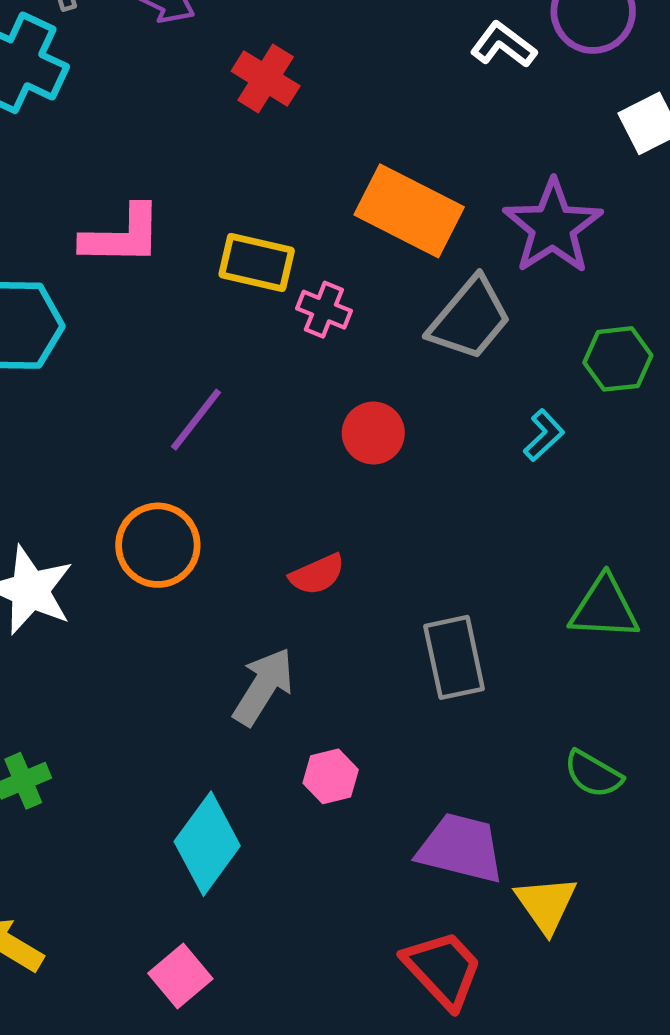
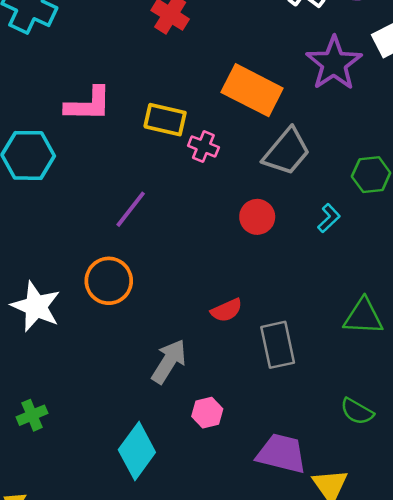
purple star: (553, 227) -> (334, 63), moved
red circle: (373, 433) -> (257, 217), moved
red semicircle: (317, 574) -> (226, 310), moved

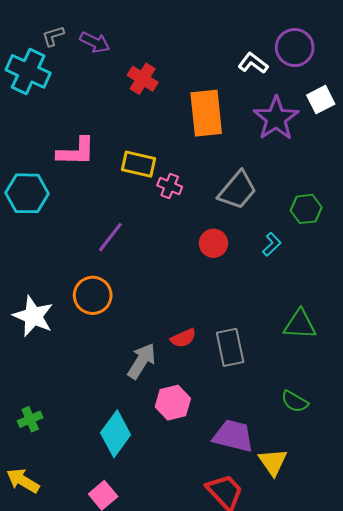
orange rectangle: (252, 90) -> (206, 113), moved, turned 57
red semicircle: (226, 310) -> (183, 338), moved
pink hexagon: (207, 413) -> (173, 403), size x1.4
green cross: (32, 415) -> (30, 419), moved

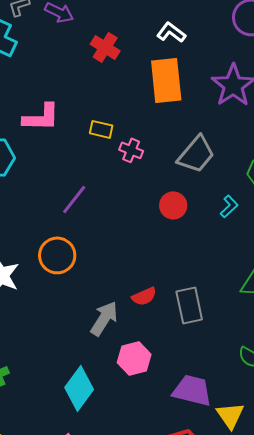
white L-shape: (253, 63) -> (171, 32), moved
yellow rectangle: (138, 164) -> (101, 129), size x0.7

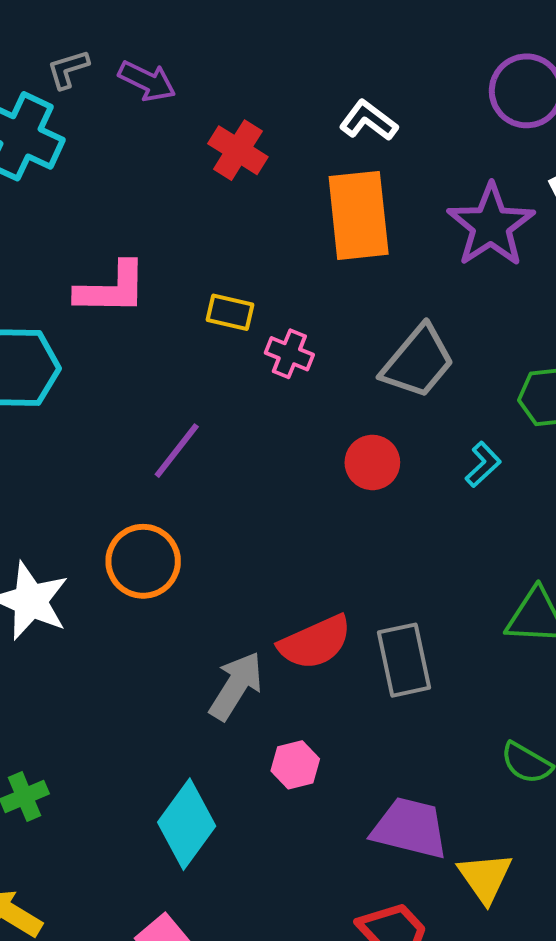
red semicircle: (144, 296) -> (315, 642), size x1.5
pink hexagon: (134, 358) -> (295, 765), size x0.7

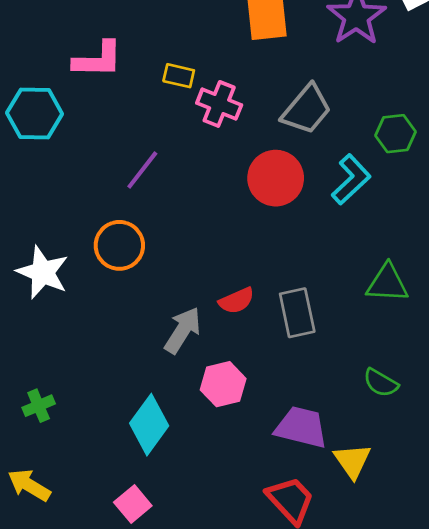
pink cross: (289, 354) -> (219, 104), size x1.4
red circle: (372, 462) -> (276, 178), size x1.5
cyan L-shape: (483, 464) -> (351, 179), size x1.6
red semicircle: (315, 642) -> (237, 301), size x0.7
pink hexagon: (295, 765) -> (223, 384), size x1.4

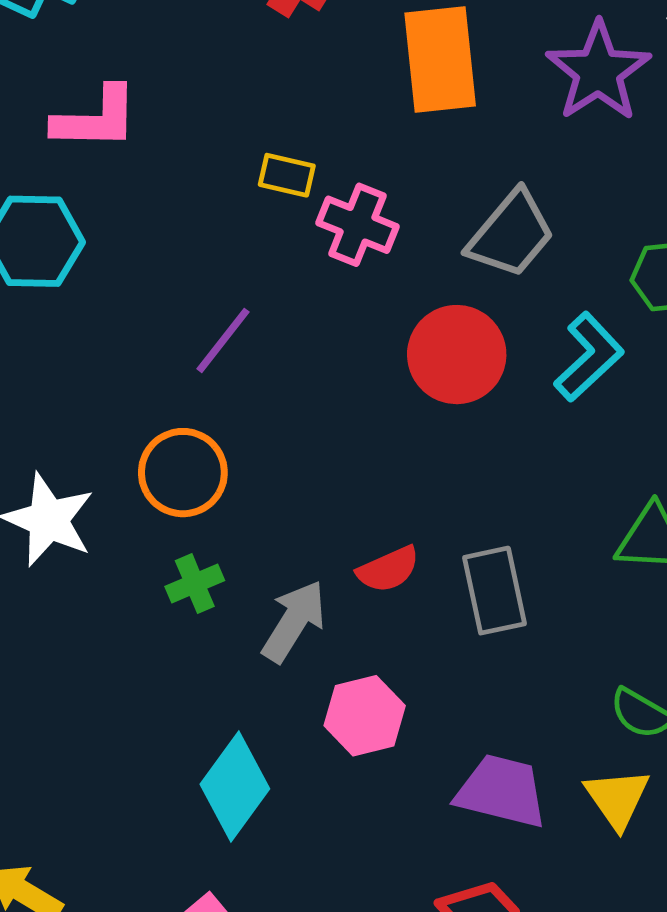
pink L-shape: (98, 60) -> (96, 119), moved
green cross: (39, 406) -> (195, 584), moved
yellow triangle: (352, 461) -> (617, 798), moved

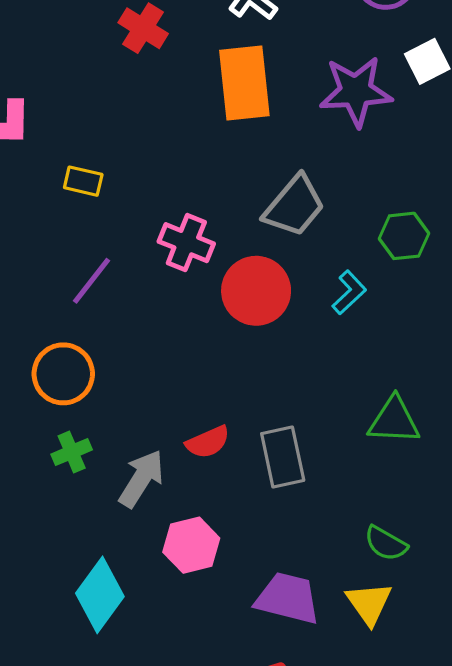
purple star: (598, 71) -> (356, 91), turned 30
yellow rectangle: (287, 175) -> (83, 181), moved
pink cross: (358, 225) -> (186, 243), moved
cyan L-shape: (589, 357) -> (349, 292), size x0.7

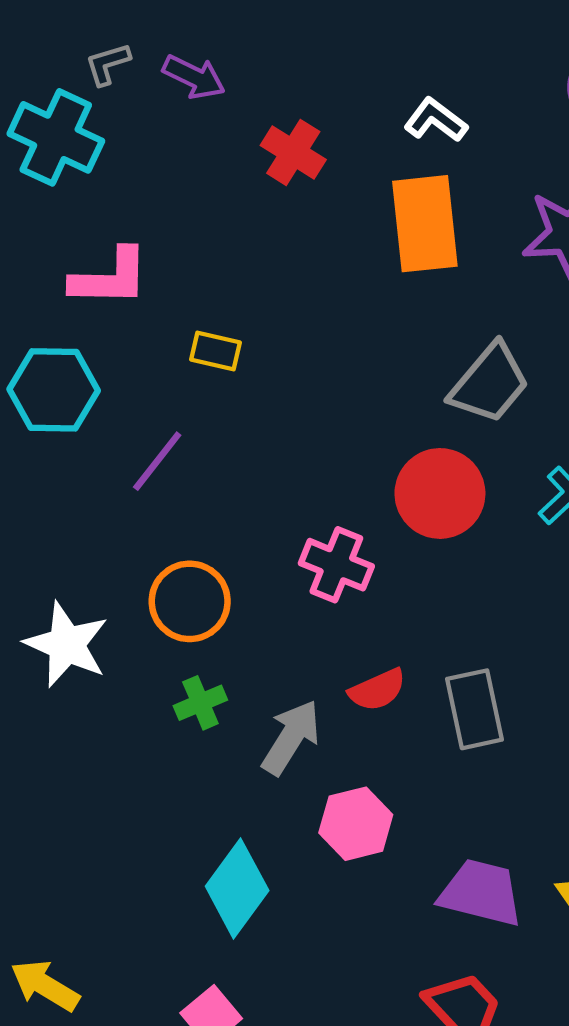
pink cross: (186, 243) -> (336, 565), moved
purple line: (92, 281) -> (157, 461), moved

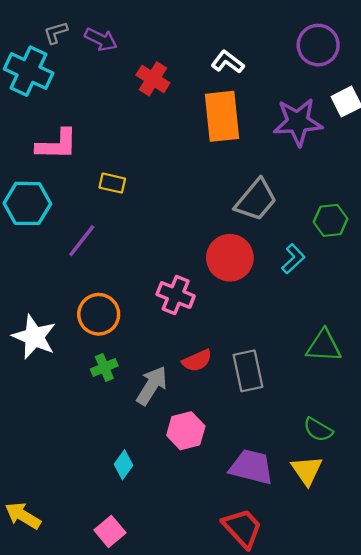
cyan diamond: (237, 888) -> (124, 465), size x0.6

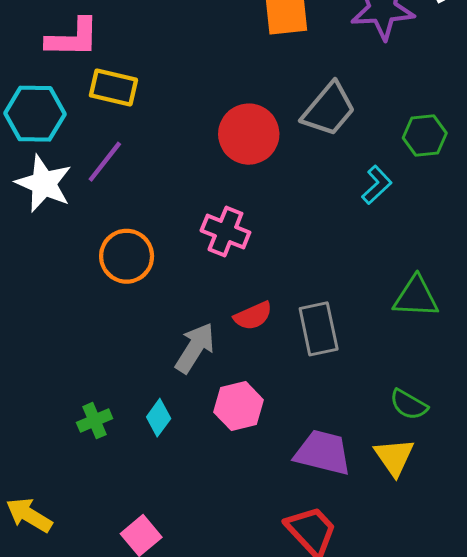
yellow rectangle: (112, 183) -> (113, 87), moved, size x1.4
red circle: (230, 258) -> (249, 134), moved
white star: (34, 337) -> (44, 183), moved
green cross: (104, 367) -> (95, 421), moved
cyan diamond: (124, 465) -> (159, 418), moved

